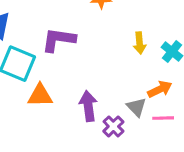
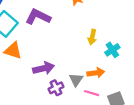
purple arrow: (88, 106) -> (44, 68), turned 66

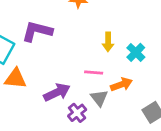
pink line: (92, 93) -> (94, 73), moved

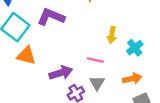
orange arrow: (121, 84) -> (132, 79), moved

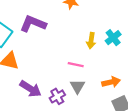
cyan cross: (135, 48) -> (113, 38), moved
purple arrow: (61, 73) -> (30, 89), moved, turned 50

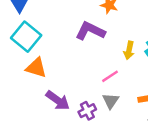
purple L-shape: (33, 24) -> (90, 31), moved
pink line: (76, 65) -> (110, 76), turned -49

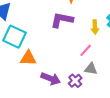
gray triangle: (111, 101) -> (91, 69), turned -40

